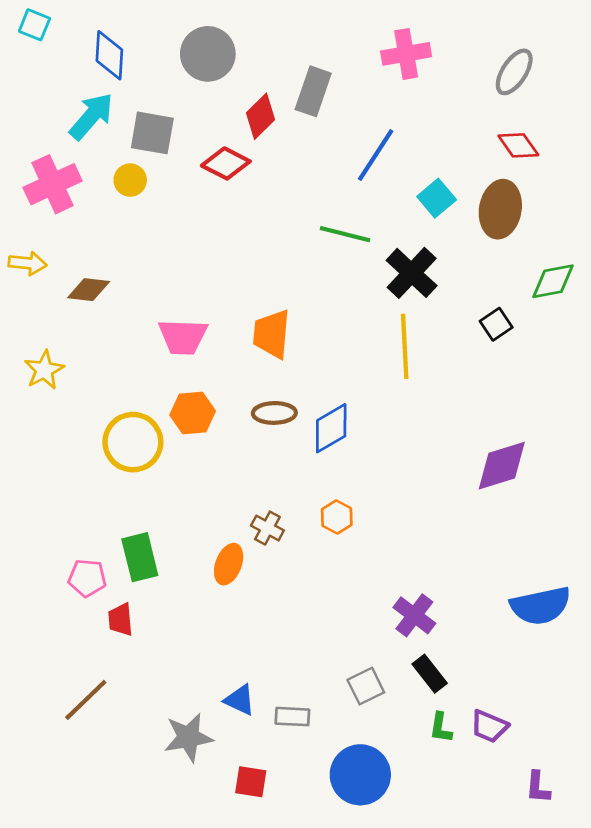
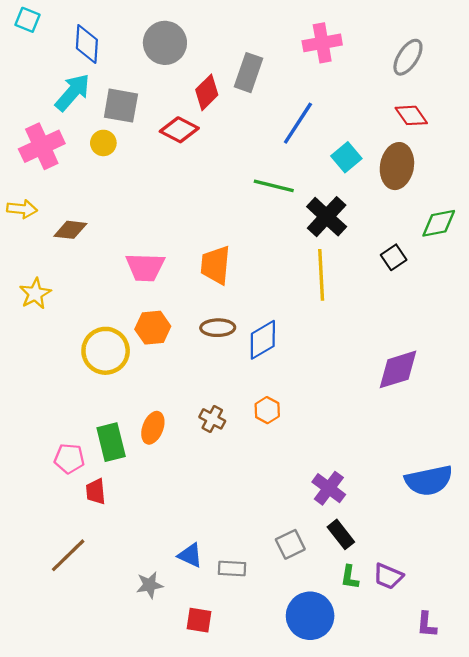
orange ellipse: (229, 564) -> (153, 428), moved
gray star: (188, 737) -> (150, 585), size x0.7
blue circle: (360, 775) -> (310, 616), moved

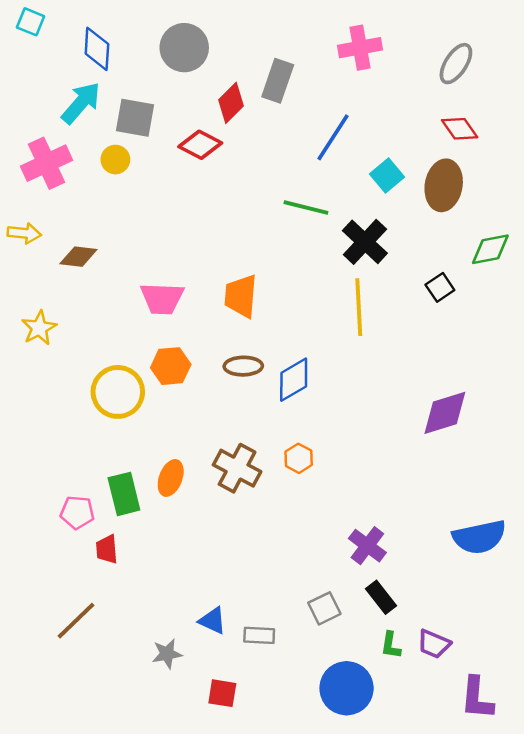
brown cross: (212, 419) -> (237, 468), size x1.6
purple L-shape: (427, 625) -> (477, 698), size x1.5

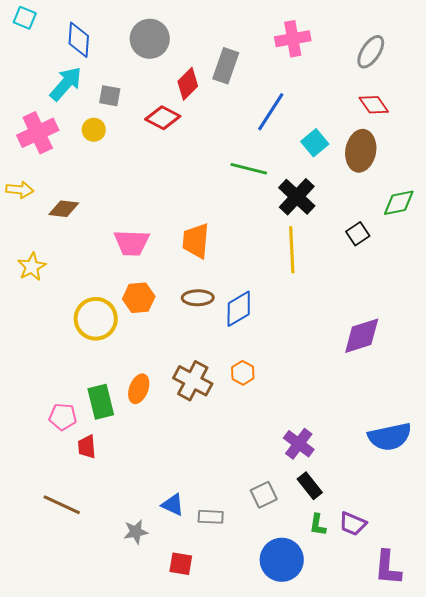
gray square: (135, 118) -> (110, 96), size x0.7
brown line: (76, 621) -> (62, 505), turned 69

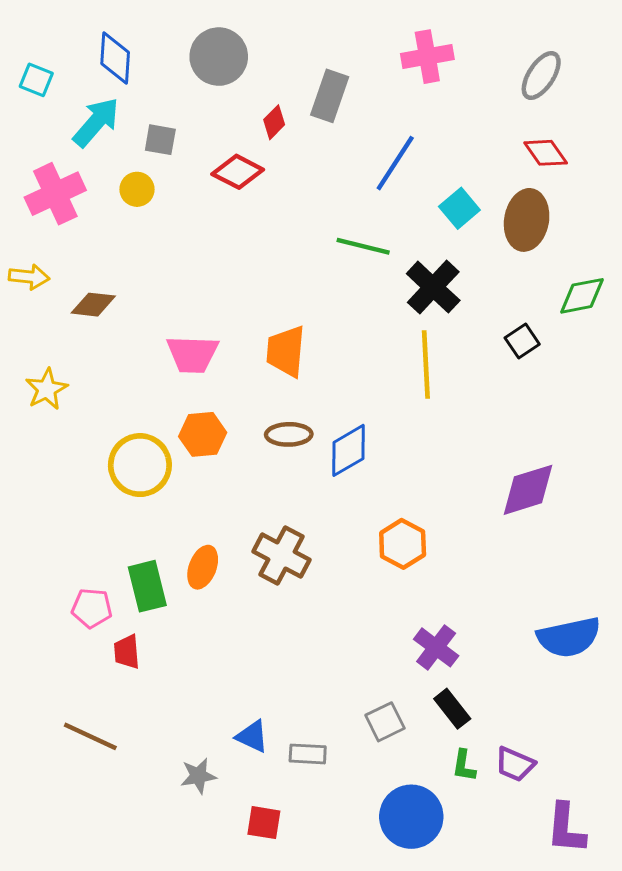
cyan square: (25, 18) -> (36, 80), moved
red diamond: (188, 84) -> (274, 122), size x0.7
orange hexagon: (243, 373) -> (403, 544), moved, size x1.4

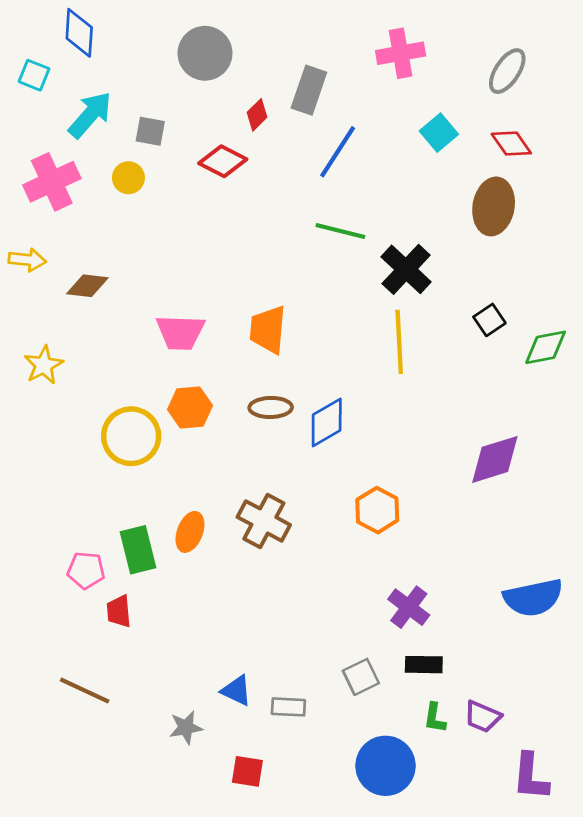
blue diamond: (115, 58) -> (79, 33), moved
blue line: (395, 163) -> (338, 152), moved
cyan square: (459, 208) -> (439, 133), moved
green diamond: (582, 296) -> (546, 347), moved
black rectangle: (452, 709) -> (424, 665), turned -51

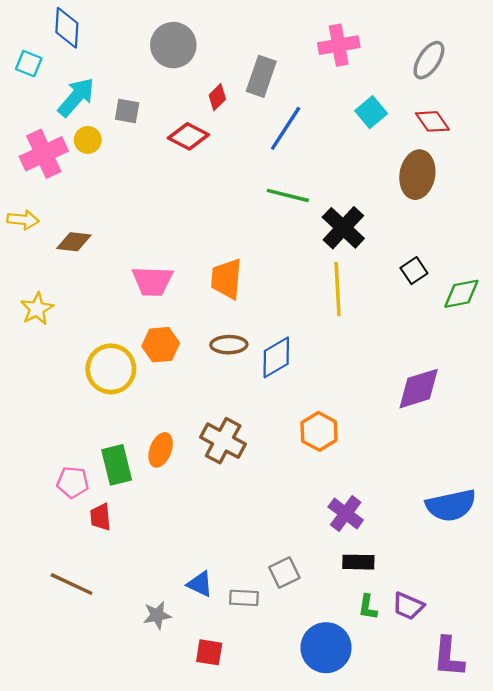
yellow circle: (128, 178) -> (88, 140), moved
gray square: (361, 677) -> (284, 572), moved

